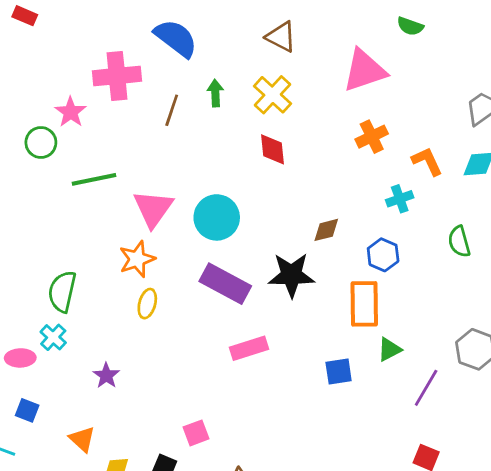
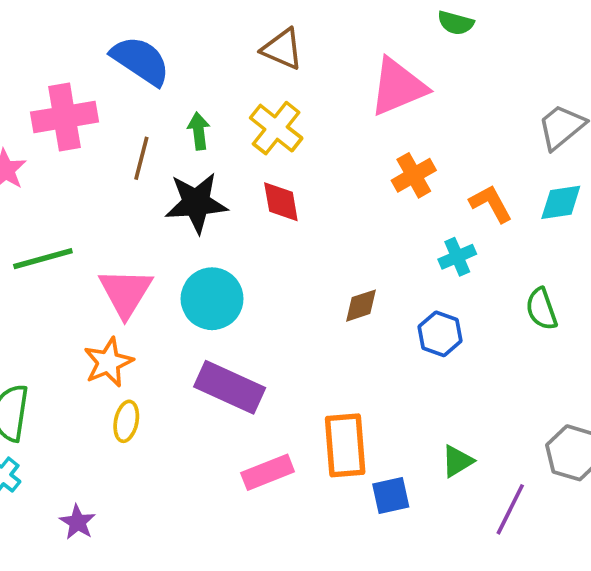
black star: (291, 275) -> (196, 203), moved
orange rectangle: (364, 304) -> (345, 445), moved

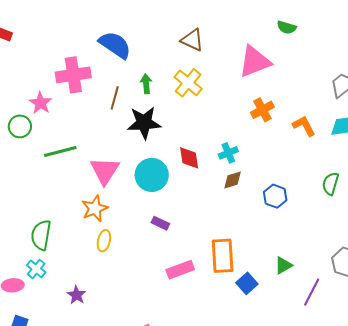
red diamond: (281, 202) -> (189, 158), moved
cyan cross: (457, 257) -> (228, 153), moved
green semicircle: (541, 309) -> (331, 184), turned 35
purple rectangle: (230, 387) -> (160, 223), size x0.5
blue square: (391, 495) -> (247, 283), turned -30

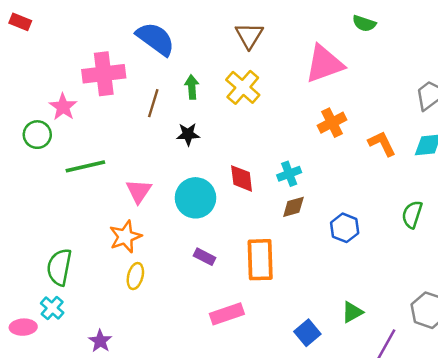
brown triangle: (192, 40) -> (249, 35), turned 35
black star: (144, 123) -> (188, 134), size x0.6
pink triangle: (105, 171) -> (139, 191), size x0.7
orange rectangle: (223, 256) -> (260, 260), moved

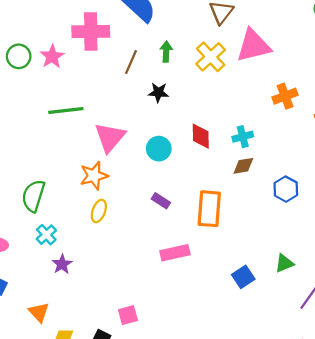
pink triangle: (324, 64) -> (253, 46), moved
green circle: (37, 135) -> (19, 56), moved
pink triangle: (139, 191) -> (110, 137), size x1.4
cyan circle: (195, 198) -> (159, 149), size x0.7
cyan cross: (52, 308) -> (46, 235), moved

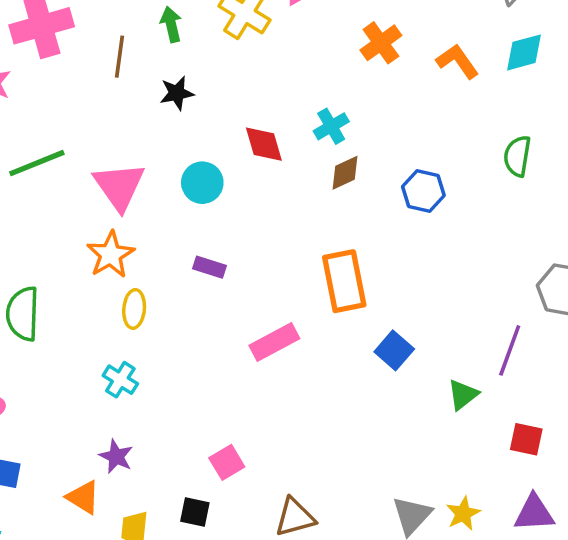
purple rectangle: (161, 201) -> (210, 267), moved
orange rectangle: (209, 209) -> (344, 281), moved
cyan cross: (46, 235) -> (120, 380), moved
green triangle: (284, 263) -> (463, 395), moved
purple star: (62, 264) -> (116, 456), moved

